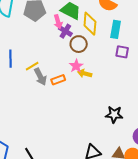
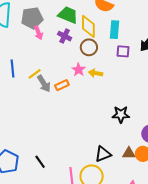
pink arrow: (58, 22) -> (38, 33), moved
brown circle: (79, 44) -> (89, 47), moved
yellow arrow: (85, 74) -> (96, 73), moved

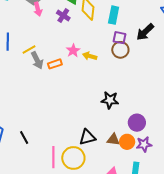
brown circle: (89, 47) -> (120, 50), moved

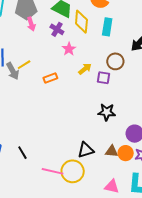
purple square: (120, 38) -> (103, 78), moved
pink star: (73, 51) -> (69, 49), moved
yellow arrow: (90, 56) -> (85, 69), turned 128
gray arrow: (37, 60) -> (13, 71), moved
pink line: (53, 157) -> (53, 171), turned -75

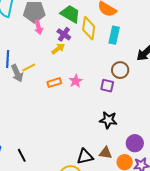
pink star: (69, 49) -> (76, 81), moved
yellow arrow: (85, 69) -> (58, 49), moved
brown triangle: (112, 151) -> (106, 153), moved

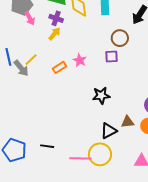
black star: (108, 120) -> (101, 96), moved
black line: (22, 155) -> (47, 146), turned -40

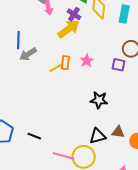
yellow arrow: (54, 34) -> (69, 29), size x1.6
yellow line: (31, 60) -> (56, 68), moved
orange rectangle: (60, 67) -> (65, 63), turned -64
gray arrow: (21, 68) -> (28, 54), turned 84

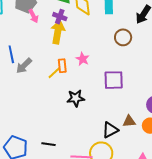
yellow arrow: (69, 29) -> (58, 32), turned -30
purple square: (118, 65) -> (114, 80), moved, size x1.5
black star: (99, 100) -> (76, 98), moved

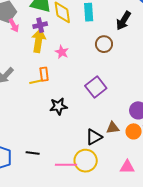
purple cross: (60, 17) -> (40, 25), turned -32
pink star: (83, 59) -> (62, 52), moved
yellow line: (54, 73) -> (36, 82), turned 32
purple square: (114, 80) -> (96, 87), turned -35

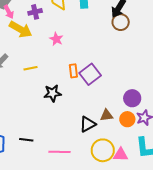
yellow arrow: (39, 41) -> (21, 29), moved, turned 110
brown circle: (104, 44) -> (121, 22), moved
orange rectangle: (44, 74) -> (73, 71), moved
yellow circle: (86, 161) -> (103, 150), moved

